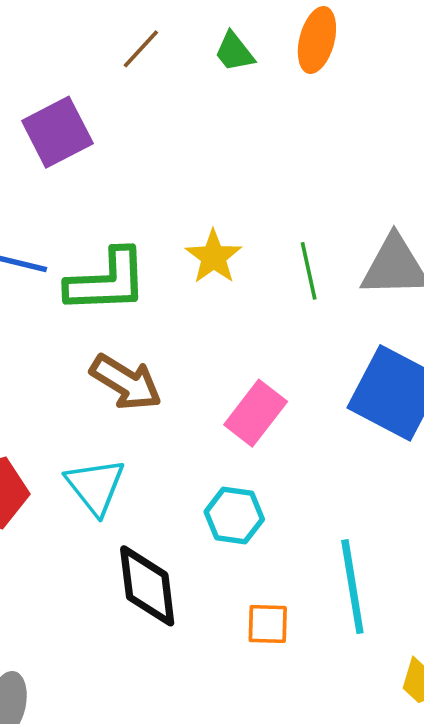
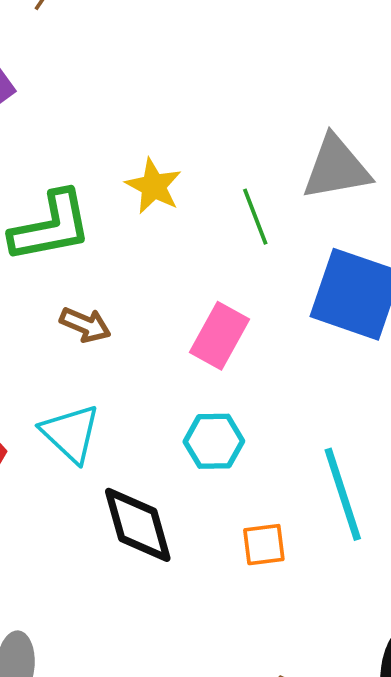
green line: (309, 271) -> (255, 217), moved
brown arrow: (126, 382) -> (85, 325), size x0.7

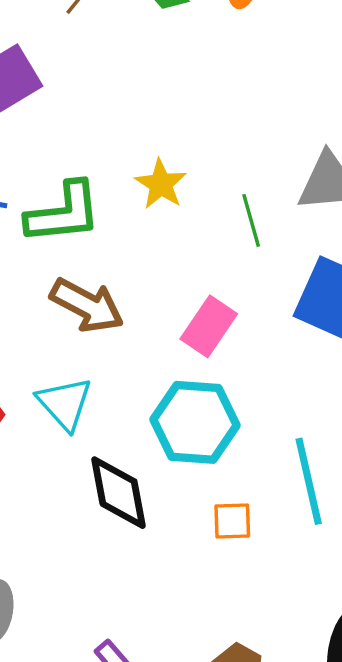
brown arrow: (85, 325) -> (87, 305), size x1.6
cyan hexagon: (214, 441) -> (195, 422), size x1.6

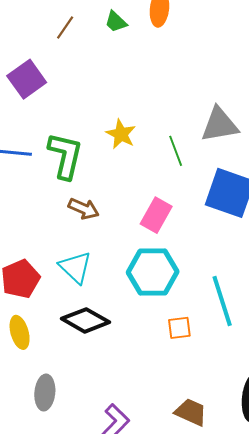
green L-shape: (64, 213) -> (65, 156), turned -66
brown arrow: (87, 305) -> (84, 209), size x0.7
black diamond: (119, 493) -> (86, 320), moved, turned -45

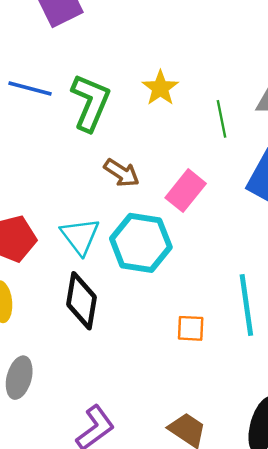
brown arrow: (84, 209) -> (122, 173), moved
cyan hexagon: (153, 272) -> (141, 243), moved
black diamond: (86, 320) -> (81, 301), turned 60

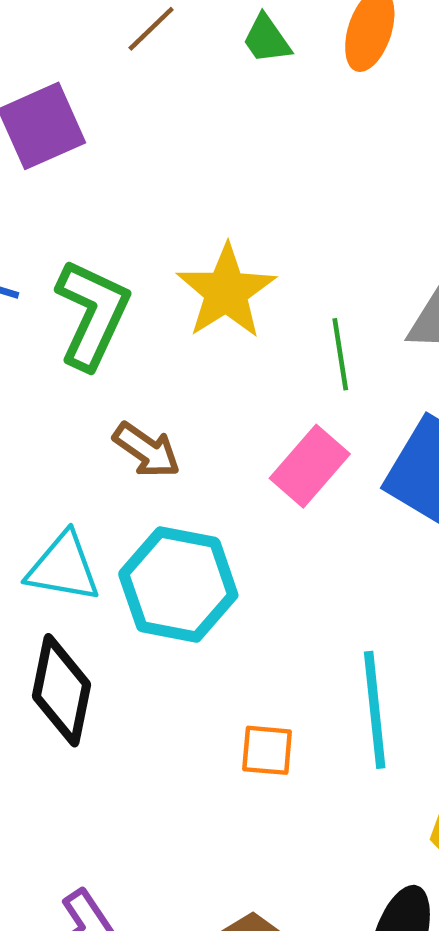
yellow star: (160, 88) -> (226, 292), size x1.4
pink rectangle: (186, 191) -> (310, 466), moved
cyan triangle: (80, 236) -> (63, 567), turned -45

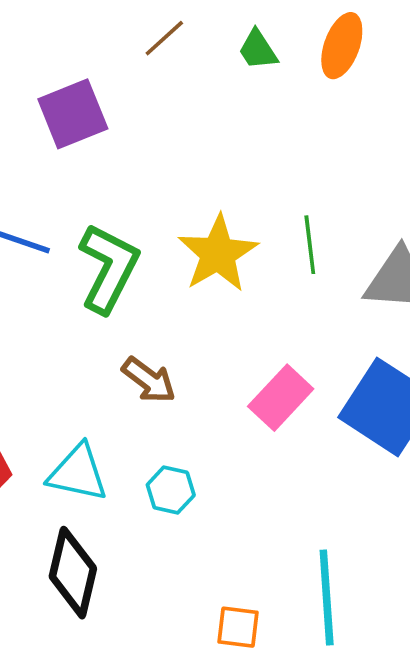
green line: (340, 354) -> (310, 245), moved
cyan hexagon: (178, 584) -> (171, 490), size x0.5

